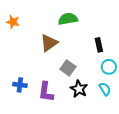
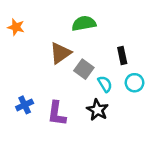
gray square: (68, 68) -> (84, 69), moved
blue cross: (20, 85) -> (25, 105), turned -32
cyan semicircle: (105, 89) -> (105, 84), moved

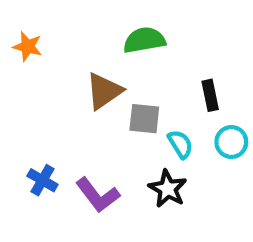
gray square: (84, 69) -> (144, 119), turned -30
blue cross: (25, 105) -> (42, 180), turned -35
purple L-shape: (57, 114) -> (98, 195), turned -45

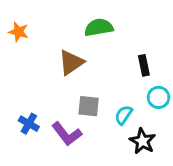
gray square: (144, 119) -> (89, 106), moved
cyan semicircle: (180, 144) -> (124, 115), moved, turned -114
black star: (168, 189) -> (142, 141), moved

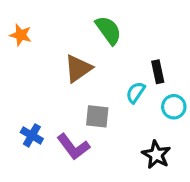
green semicircle: (99, 27) -> (108, 30), turned 64
cyan semicircle: (124, 115) -> (136, 92), moved

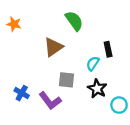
cyan circle: (174, 107) -> (119, 105), moved
black star: (156, 155) -> (97, 89), moved

